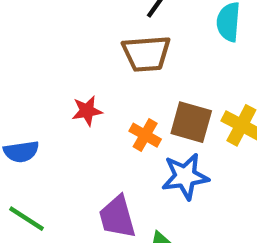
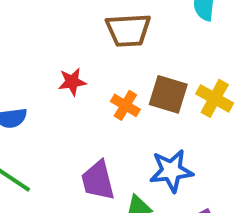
blue star: (185, 176) -> (171, 171), moved

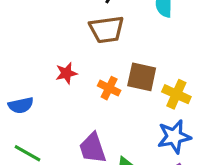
yellow cross: (215, 98) -> (176, 94), moved
blue star: (171, 171) -> (174, 137), moved

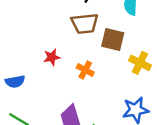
brown square: (142, 77) -> (113, 40), moved
yellow cross: (176, 94) -> (140, 63), moved

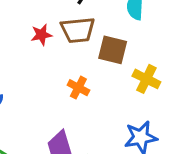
red star: (52, 57) -> (41, 35), moved

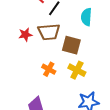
yellow cross: (146, 79) -> (77, 70), moved

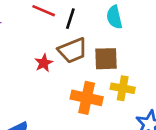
orange cross: (49, 69) -> (87, 98), size x1.6

